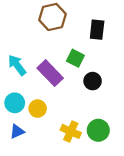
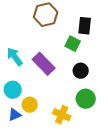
green square: (75, 58) -> (73, 44), moved
yellow circle: (38, 109) -> (30, 105), moved
green circle: (98, 130) -> (86, 99), moved

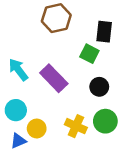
yellow cross: (62, 115) -> (76, 126), moved

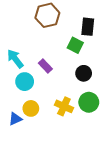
purple rectangle: (54, 78) -> (45, 66), size x0.6
cyan circle: (16, 110) -> (25, 82), moved

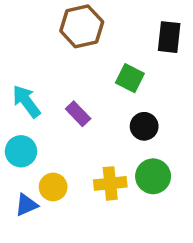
black rectangle: (88, 27) -> (169, 37), moved
cyan circle: (25, 82) -> (21, 151), moved
yellow cross: (64, 106) -> (110, 183), turned -30

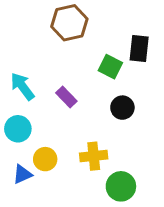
black rectangle: (169, 37) -> (139, 48), moved
green circle: (153, 176) -> (121, 186), moved

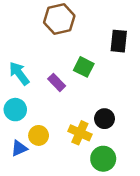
green square: (110, 67) -> (84, 67), moved
black circle: (122, 108) -> (104, 119), moved
yellow cross: (94, 156) -> (80, 133), turned 30

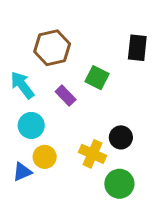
brown hexagon: (59, 19) -> (52, 48), moved
cyan circle: (15, 110) -> (31, 125), moved

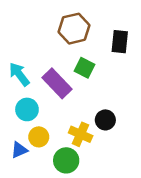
brown hexagon: (52, 48) -> (74, 29), moved
purple rectangle: (66, 96) -> (57, 83), size x1.6
green circle: (119, 184) -> (66, 160), moved

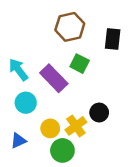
yellow cross: (81, 134) -> (76, 126), turned 30
yellow circle: (39, 137) -> (50, 128), moved

